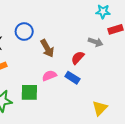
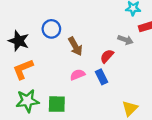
blue rectangle: (72, 78) -> (101, 77), turned 32
green square: (29, 92) -> (57, 104), moved

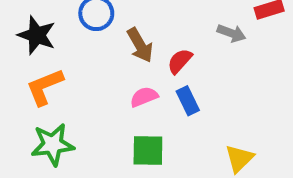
red semicircle: (107, 56) -> (180, 61), moved
green square: (57, 104) -> (148, 150), moved

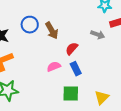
brown arrow: (140, 45) -> (52, 31), moved
green square: (148, 150) -> (71, 94), moved

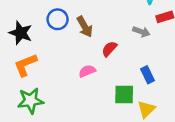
blue rectangle: (76, 69) -> (148, 75), moved
green square: (71, 94) -> (124, 94), moved

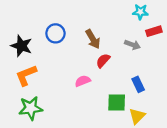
brown arrow: (85, 27) -> (93, 39), moved

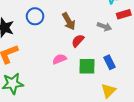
green square: (117, 102) -> (87, 66), moved

